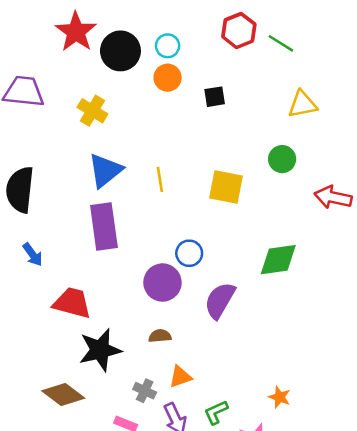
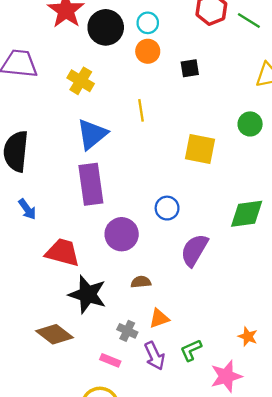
yellow line: (160, 179) -> (141, 110), moved
purple circle: (162, 283) -> (122, 234), moved
black star: (100, 350) -> (88, 294), turned 30

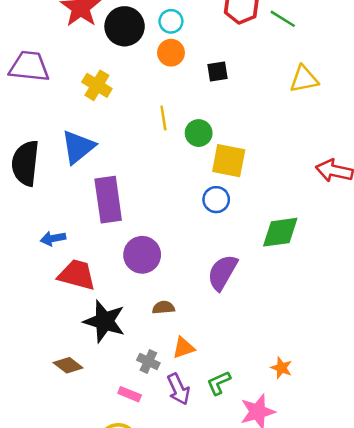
green circle: (250, 124) -> (199, 133), moved
blue triangle: (92, 134) -> (78, 147), moved
blue circle: (167, 208) -> (216, 200), moved
blue arrow: (27, 209) -> (53, 238), moved, turned 115
brown diamond: (55, 334) -> (68, 365), size x0.7

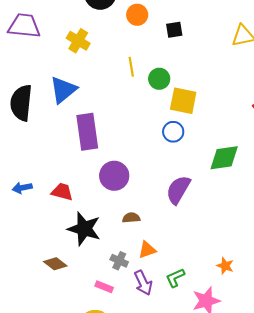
blue arrow: (53, 238) -> (22, 188), moved
red trapezoid: (77, 275) -> (62, 192), size x0.7

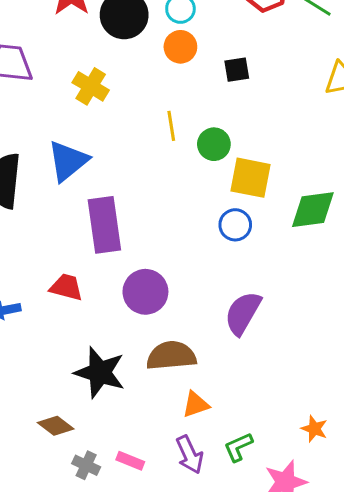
green diamond: (224, 158) -> (313, 210), moved
red trapezoid: (62, 192) -> (66, 287), moved
brown semicircle: (131, 218) -> (171, 356), size x1.8
gray cross: (119, 261) -> (86, 465), moved

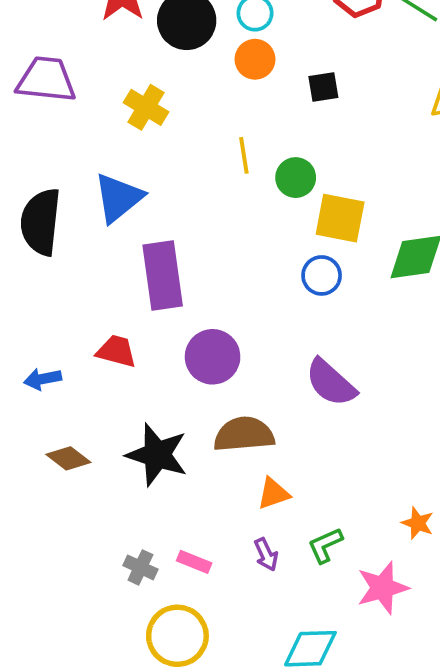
purple semicircle: (243, 313) -> (331, 383), turned -78
brown diamond: (56, 426) -> (68, 458), moved
purple arrow: (190, 455) -> (266, 554), size x0.7

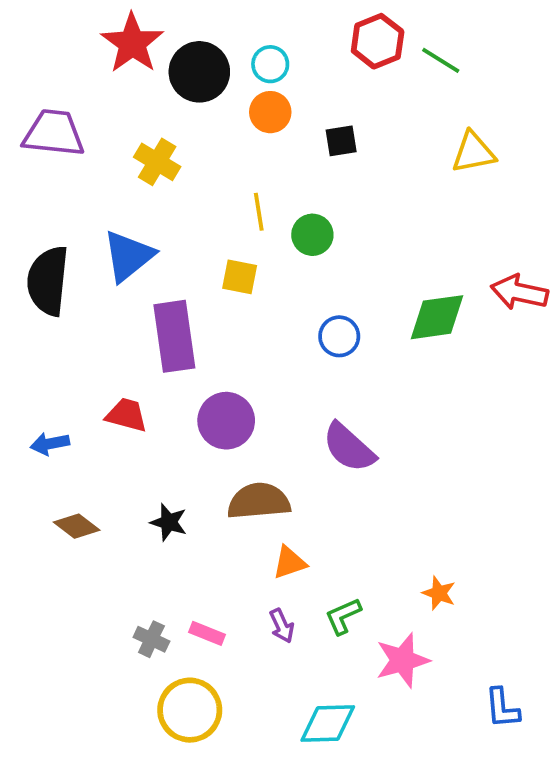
yellow square: (340, 218) -> (240, 277), moved, size x0.7
black star: (157, 455) -> (169, 522), size x0.6

